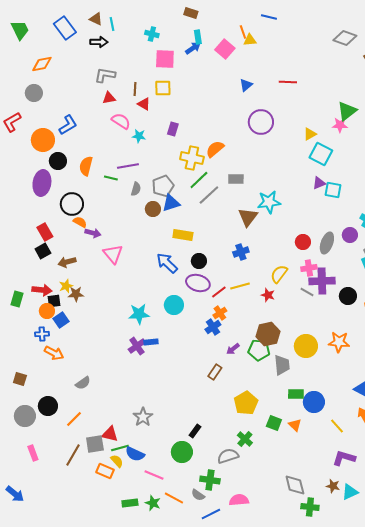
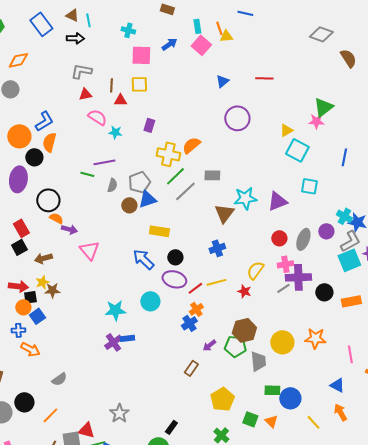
cyan rectangle: (198, 37) -> (197, 26), moved
red triangle: (144, 104) -> (120, 100), turned -32
orange semicircle: (86, 166) -> (49, 142), moved
purple triangle: (319, 183) -> (277, 201), moved, size x1.5
gray line: (307, 292) -> (283, 288), turned -64

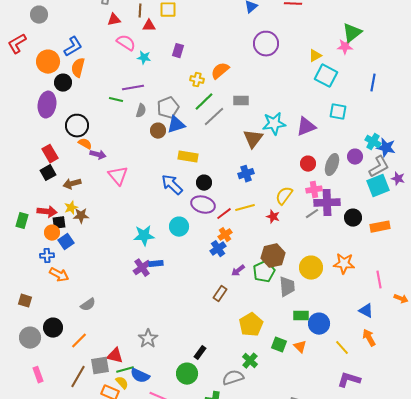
yellow cross: (168, 154) -> (197, 80), size x0.6
green pentagon: (235, 346) -> (264, 272), turned -30

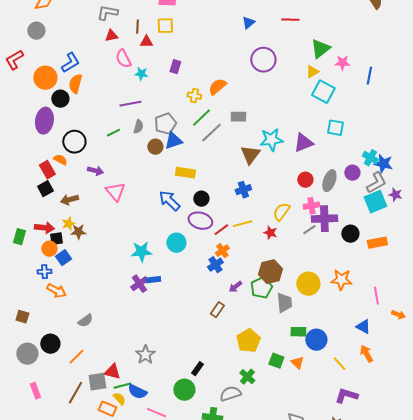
green triangle: (352, 33) -> (320, 49), moved
pink semicircle: (126, 43) -> (123, 59), turned -150
blue line: (373, 83) -> (369, 76), moved
green line: (116, 100) -> (113, 133), moved, turned -40
orange semicircle: (85, 144) -> (60, 160), moved

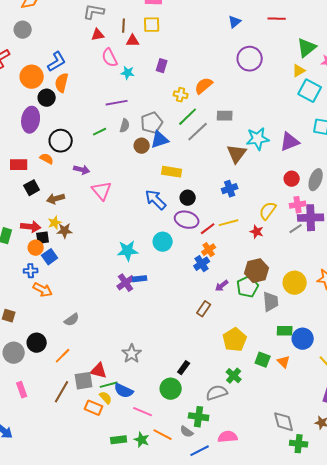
red rectangle: (47, 170) -> (19, 165), moved, turned -60

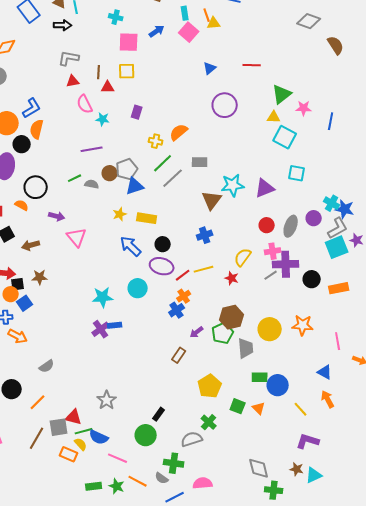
yellow triangle: (299, 71) -> (274, 117), turned 32
gray semicircle: (125, 126) -> (92, 184), moved, turned -96
brown circle: (142, 146) -> (110, 173), moved
yellow star: (55, 223) -> (120, 214), moved

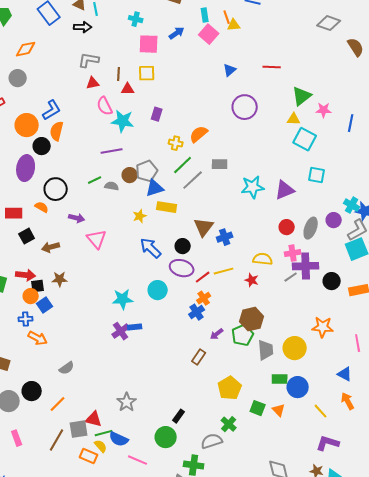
cyan star: (103, 119) -> (123, 121), size x1.6
brown triangle: (212, 200) -> (204, 227), moved
yellow rectangle: (147, 218) -> (167, 207), moved
yellow semicircle: (243, 257) -> (263, 259), turned 60
yellow circle: (270, 329) -> (295, 348), moved

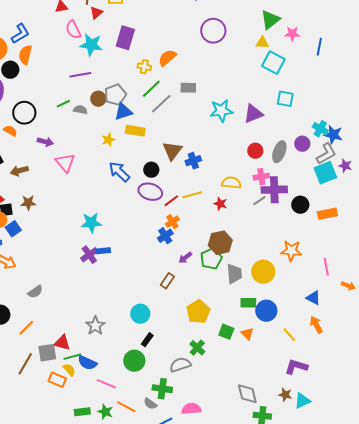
red triangle: (128, 89) -> (96, 13), turned -40
purple rectangle: (157, 114) -> (125, 38), size x1.6
cyan circle: (158, 290) -> (140, 314), moved

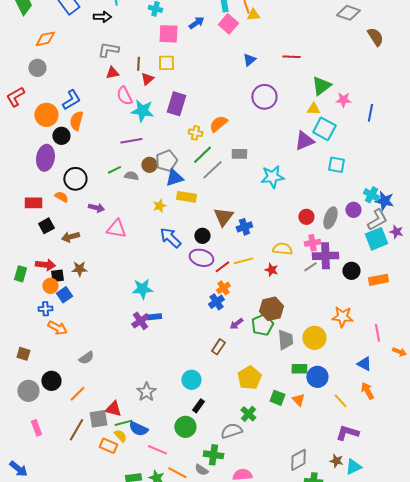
purple triangle: (253, 114) -> (304, 141), moved
pink triangle: (65, 163) -> (116, 229), turned -40
gray diamond: (247, 394) -> (298, 460), turned 75

